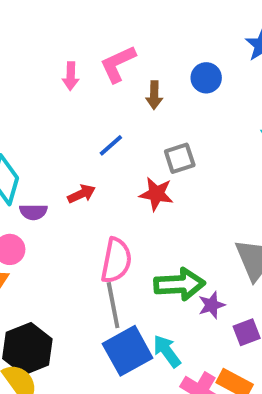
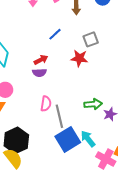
purple semicircle: (33, 212) -> (39, 73), moved
pink semicircle: (116, 260) -> (46, 104), moved, size x0.7
green arrow: (179, 284) -> (93, 104), size x0.7

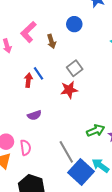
blue line: (55, 34) -> (38, 73), turned -64
red arrow: (41, 60) -> (28, 80), moved, turned -40
pink semicircle: (46, 104) -> (25, 148), moved

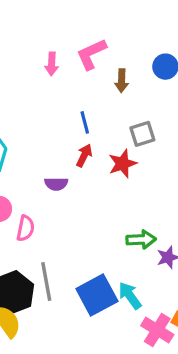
red arrow: (28, 80) -> (84, 155), moved
red star: (69, 90) -> (122, 164), turned -30
gray line: (66, 152) -> (46, 281), moved

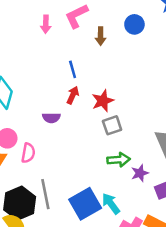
gray square: (142, 134) -> (112, 125), moved

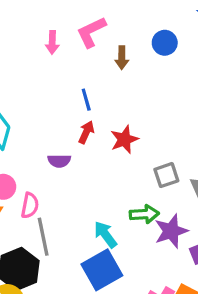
gray square: (112, 125) -> (166, 175), moved
purple star: (140, 173) -> (171, 231), size x1.5
gray line: (45, 194) -> (43, 237), moved
cyan arrow: (111, 204) -> (105, 234), moved

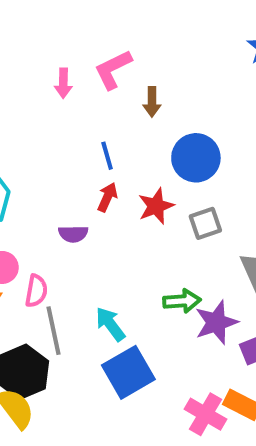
blue circle: (165, 43) -> (196, 158), moved, size x1.5
gray square: (166, 175) -> (205, 223), moved
cyan arrow: (105, 234) -> (110, 324), moved

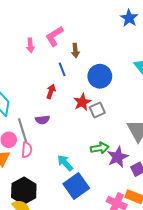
blue line: (107, 156) -> (62, 69), moved
red arrow: (107, 197) -> (51, 91), moved
gray square: (205, 223) -> (97, 110), moved
gray line: (53, 331) -> (22, 130), moved

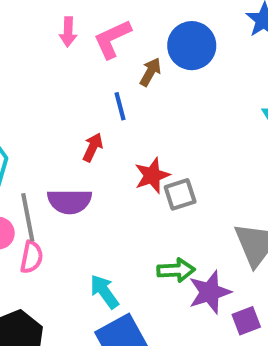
pink arrow: (30, 45) -> (68, 32), moved
brown arrow: (75, 50) -> (150, 72), turned -152
blue circle: (100, 76) -> (192, 46), moved
purple semicircle: (42, 120) -> (69, 201), size x1.5

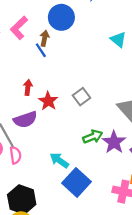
blue line: (120, 106) -> (41, 50), moved
red star: (152, 175) -> (48, 101), moved

